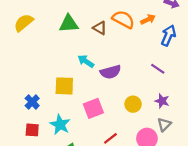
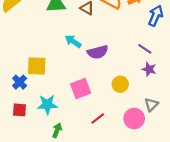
yellow square: (64, 86) -> (37, 66), moved
purple star: (162, 101) -> (149, 69), moved
cyan star: (60, 125) -> (47, 105), turned -30

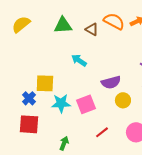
purple semicircle: (98, 52) -> (111, 82), moved
cyan star: (47, 105) -> (61, 103), moved
red square: (20, 110) -> (29, 124), size x1.5

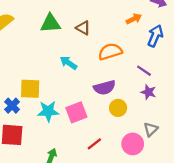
orange semicircle: (114, 21) -> (110, 52), moved, turned -45

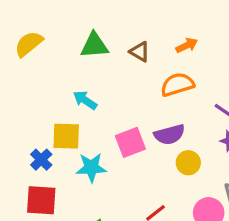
orange arrow: (134, 19) -> (187, 45), moved
cyan arrow: (68, 63) -> (85, 100), moved
pink square: (76, 112) -> (130, 142), moved

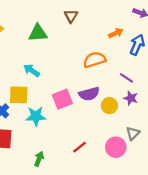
orange arrow: (187, 45) -> (116, 33), moved
brown triangle: (140, 52) -> (71, 16), moved, turned 32
yellow circle: (188, 163) -> (109, 106), moved

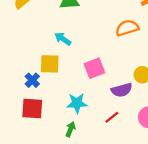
purple semicircle: (89, 94) -> (122, 90), moved
cyan star: (36, 116) -> (77, 103), moved

